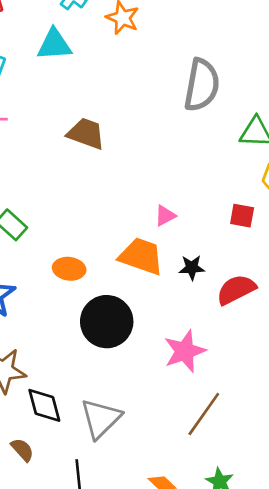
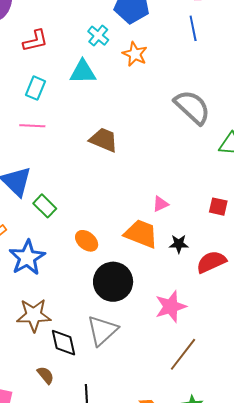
gray semicircle: (202, 85) -> (192, 107), turned -60
orange ellipse: (69, 269) -> (87, 241), turned 30
gray triangle: (101, 419) -> (102, 331), moved

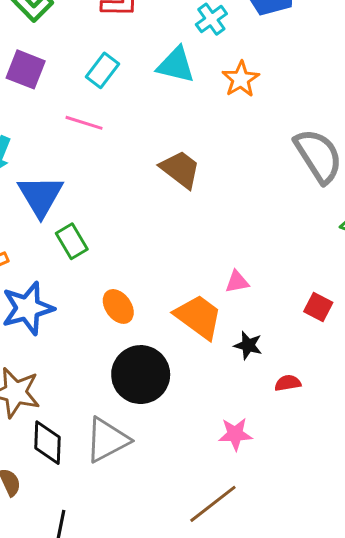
orange star: (135, 54) -> (241, 79), moved
red semicircle: (211, 262) -> (288, 383), size x0.6
pink star: (171, 306) -> (235, 434), moved, size x0.7

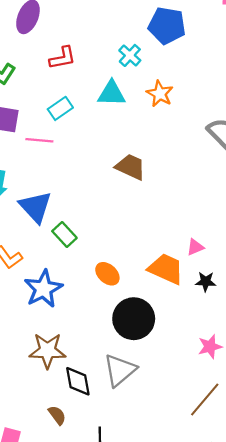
cyan rectangle: (103, 70) -> (60, 108), turned 30
pink line: (84, 123) -> (39, 140), moved
pink triangle: (237, 282) -> (195, 247), moved

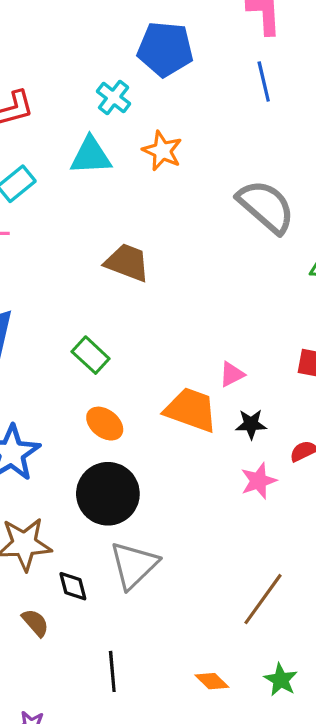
green rectangle: (64, 235) -> (91, 355), moved
black circle: (134, 319) -> (108, 494), moved
pink star: (210, 347) -> (259, 481), moved
black diamond: (78, 381) -> (73, 586), size x0.7
brown semicircle: (57, 415) -> (35, 623), moved

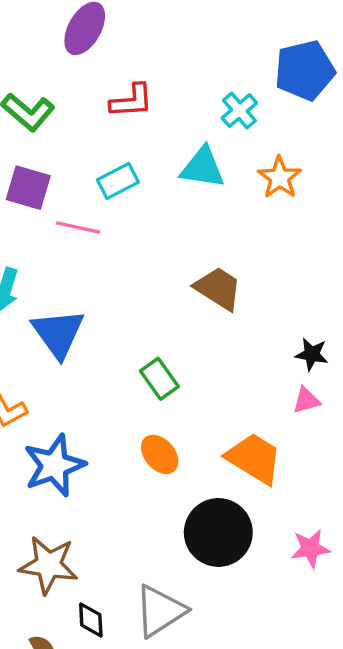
blue pentagon: (165, 49) -> (305, 70), turned -30
pink triangle: (232, 374) -> (306, 400), moved
black star: (251, 424) -> (312, 354), moved
black circle: (108, 494) -> (218, 532), moved

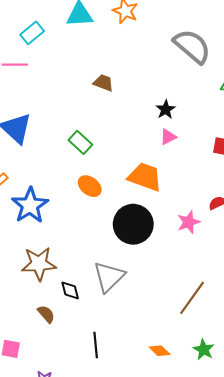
brown trapezoid: (218, 288) -> (103, 83), size x0.7
black star: (312, 354) -> (166, 109), turned -30

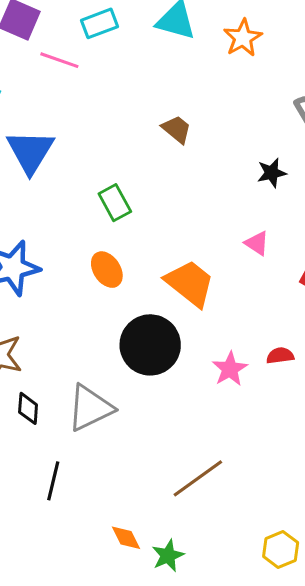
black star: (166, 109) -> (272, 173), moved
pink triangle: (168, 137) -> (257, 243), moved, turned 42
pink star: (189, 222) -> (230, 369), turned -30
black line: (96, 345) -> (53, 481), moved
green star: (204, 350) -> (168, 556), moved

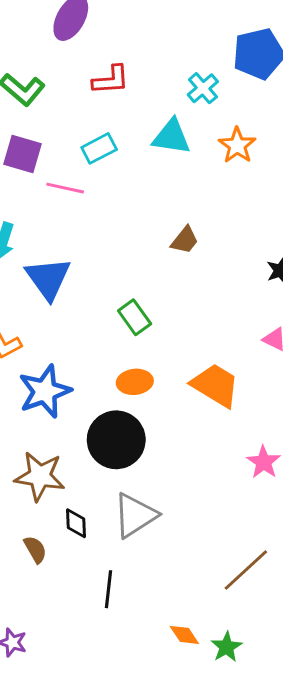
brown trapezoid: (177, 129) -> (185, 240), turned 96
orange ellipse: (107, 270) -> (135, 382), turned -56
black circle: (150, 345) -> (116, 440), moved

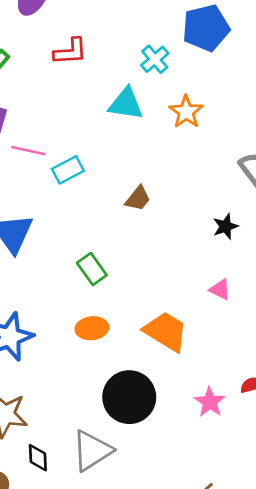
cyan rectangle: (99, 148) -> (68, 170), moved
black circle: (116, 440) -> (129, 397), moved

